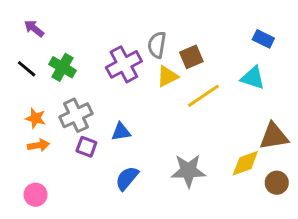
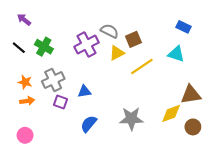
gray semicircle: (157, 45) -> (109, 31), turned 108

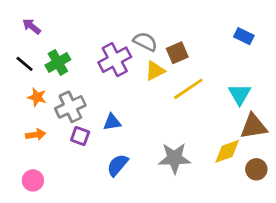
green cross: (44, 47) -> (58, 62), turned 30
cyan triangle: (176, 54) -> (240, 94), moved, turned 42
orange star: (25, 82) -> (37, 97), moved

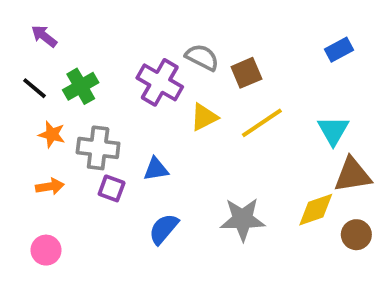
blue rectangle: (244, 36) -> (339, 50), turned -54
purple cross: (115, 60) -> (160, 82), turned -32
yellow triangle: (155, 71) -> (204, 117), moved
gray cross: (70, 107) -> (98, 148), turned 32

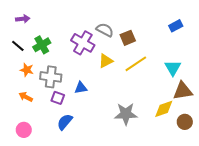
purple arrow: (44, 36) -> (23, 19), turned 136
orange arrow: (50, 186) -> (26, 97), turned -144
blue semicircle: (164, 229) -> (65, 122), moved

